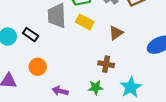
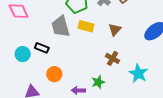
brown cross: (106, 64) -> (113, 58), turned 32
green star: (96, 87) -> (98, 82), moved

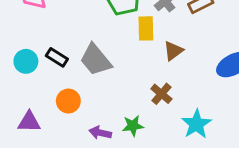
gray trapezoid: (61, 26) -> (96, 60), moved, turned -35
yellow rectangle: (86, 26) -> (146, 28), moved, turned 63

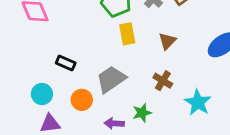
yellow rectangle: (146, 28) -> (127, 34), moved
gray trapezoid: (96, 60) -> (111, 79), moved, turned 104
cyan circle: (26, 61) -> (42, 94), moved

